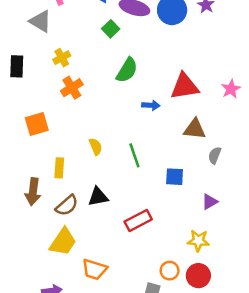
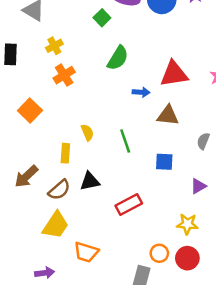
orange square: (37, 124) -> (30, 110), turned -30
brown triangle: (195, 129) -> (168, 115), moved
yellow rectangle: (59, 168) -> (65, 153), moved
brown arrow: (33, 192) -> (26, 176), turned 40

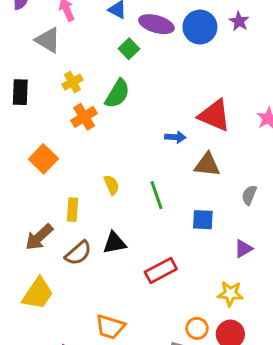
green semicircle: (118, 58) -> (117, 94), moved
red triangle: (174, 74) -> (214, 115), turned 32
yellow rectangle: (65, 153) -> (72, 210), moved
yellow trapezoid: (56, 225) -> (38, 294), moved

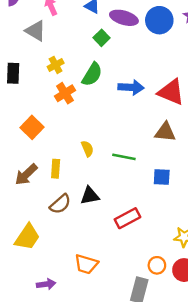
blue arrow: (175, 137) -> (131, 87), moved, size x1.5
green line: (156, 195) -> (124, 157), turned -60
brown arrow: (39, 237) -> (26, 175), moved

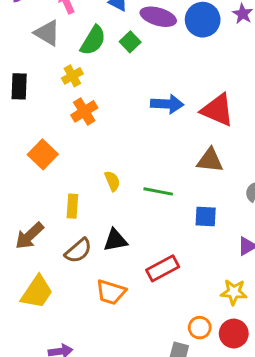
green semicircle: (92, 74) -> (93, 40), moved
brown arrow: (26, 175) -> (29, 236), moved
orange trapezoid: (86, 264) -> (111, 292), moved

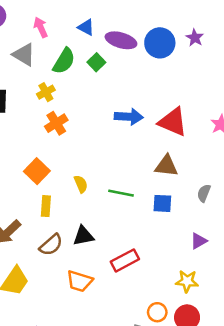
orange square: (43, 154) -> (37, 171), moved
blue square: (206, 217) -> (162, 203), moved

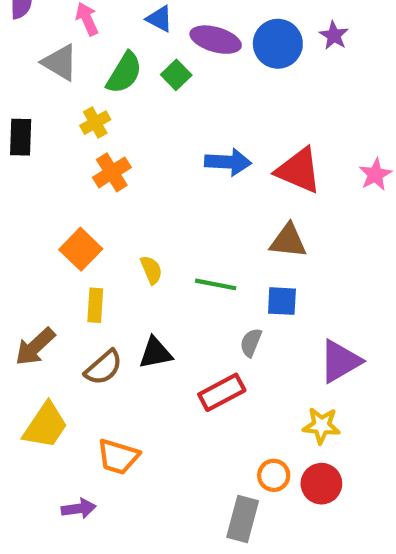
gray semicircle: (204, 193) -> (251, 343), moved
purple triangle: (199, 241) -> (340, 361), size x1.6
orange trapezoid: (80, 281) -> (118, 457), moved

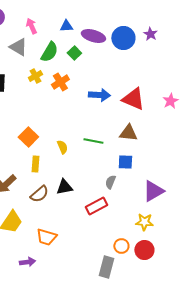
blue triangle: (160, 19) -> (66, 26), turned -32
orange cross: (112, 172) -> (60, 82), moved
green line: (216, 284) -> (93, 141), moved

